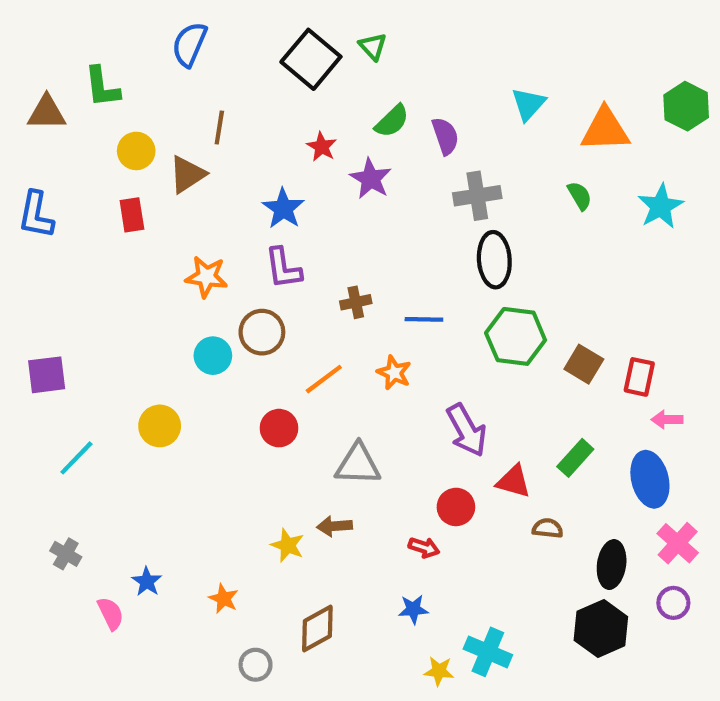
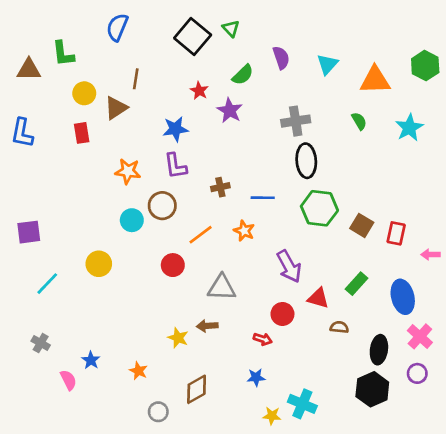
purple semicircle: (445, 136) -> (281, 58), moved
blue star: (283, 209) -> (175, 129), turned 30
pink arrow: (667, 420) -> (430, 255), moved

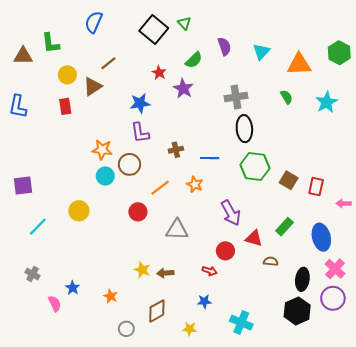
brown line: (136, 79) -> (108, 63), turned 42
orange star: (128, 171) -> (102, 150), moved
brown arrow: (207, 326) -> (165, 273), moved
purple circle: (417, 373) -> (333, 298), size x1.5
yellow star: (272, 416) -> (190, 329), moved

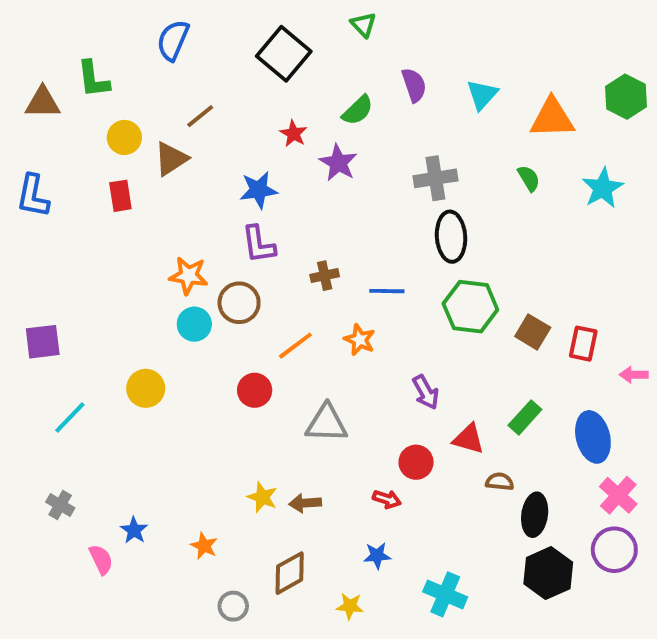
green triangle: (184, 23) -> (364, 25), moved
purple arrow: (231, 213) -> (426, 392), size x0.7
black ellipse: (302, 279) -> (535, 515), moved

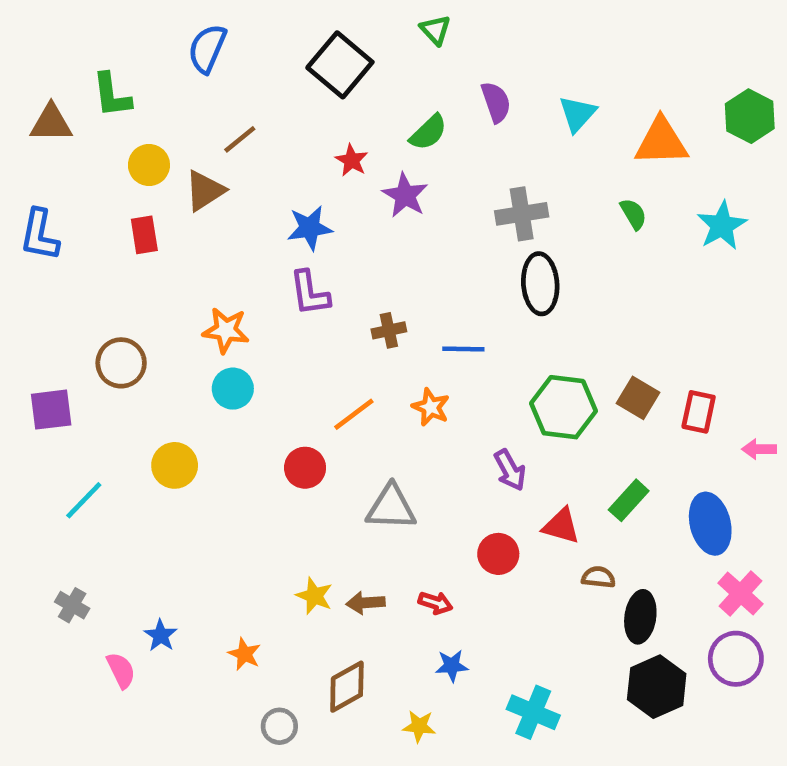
brown circle: (239, 303) -> (121, 363), moved
green hexagon: (470, 307) -> (564, 407), moved
red arrow: (387, 499) -> (435, 603), moved

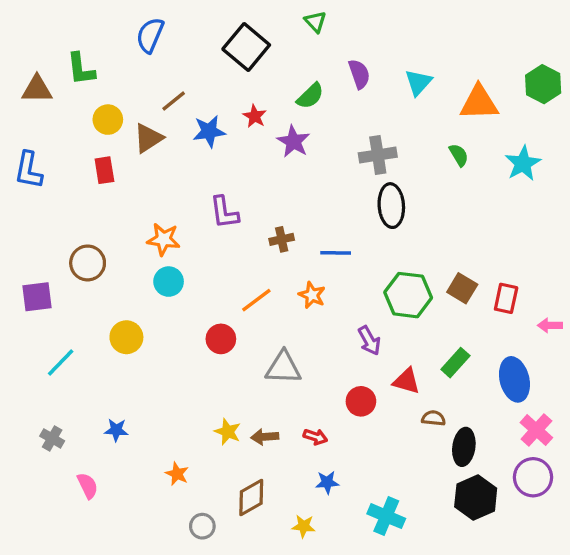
blue star: (310, 228) -> (209, 131), moved
blue star: (161, 635) -> (116, 430), moved, turned -30

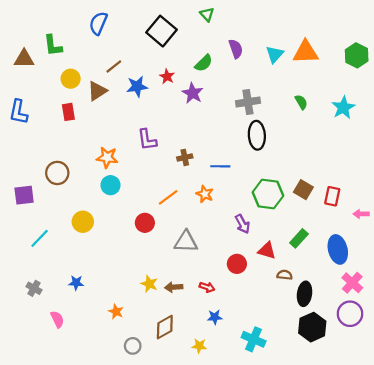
orange triangle: (479, 103) -> (306, 52), moved

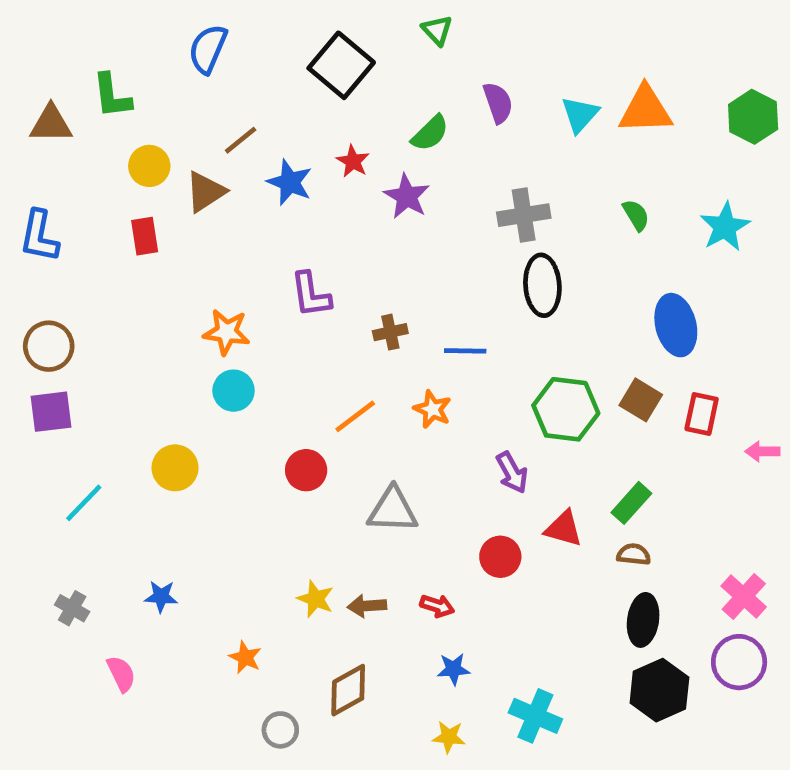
blue star: (137, 86) -> (290, 182), turned 30
brown circle: (57, 173) -> (49, 346), moved
blue ellipse: (338, 249) -> (676, 325), moved
brown semicircle: (285, 275) -> (634, 554), moved
yellow star: (199, 346) -> (449, 737), moved

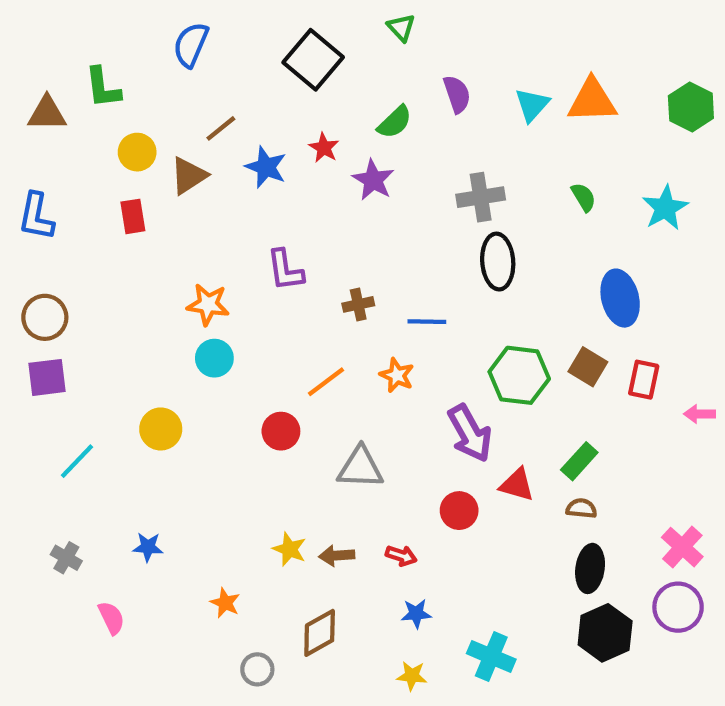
purple arrow: (512, 473) -> (470, 433), size x1.5

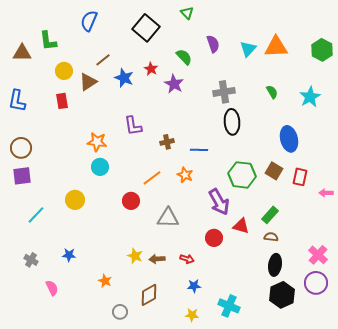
green semicircle: (395, 122) -> (184, 57), turned -90

